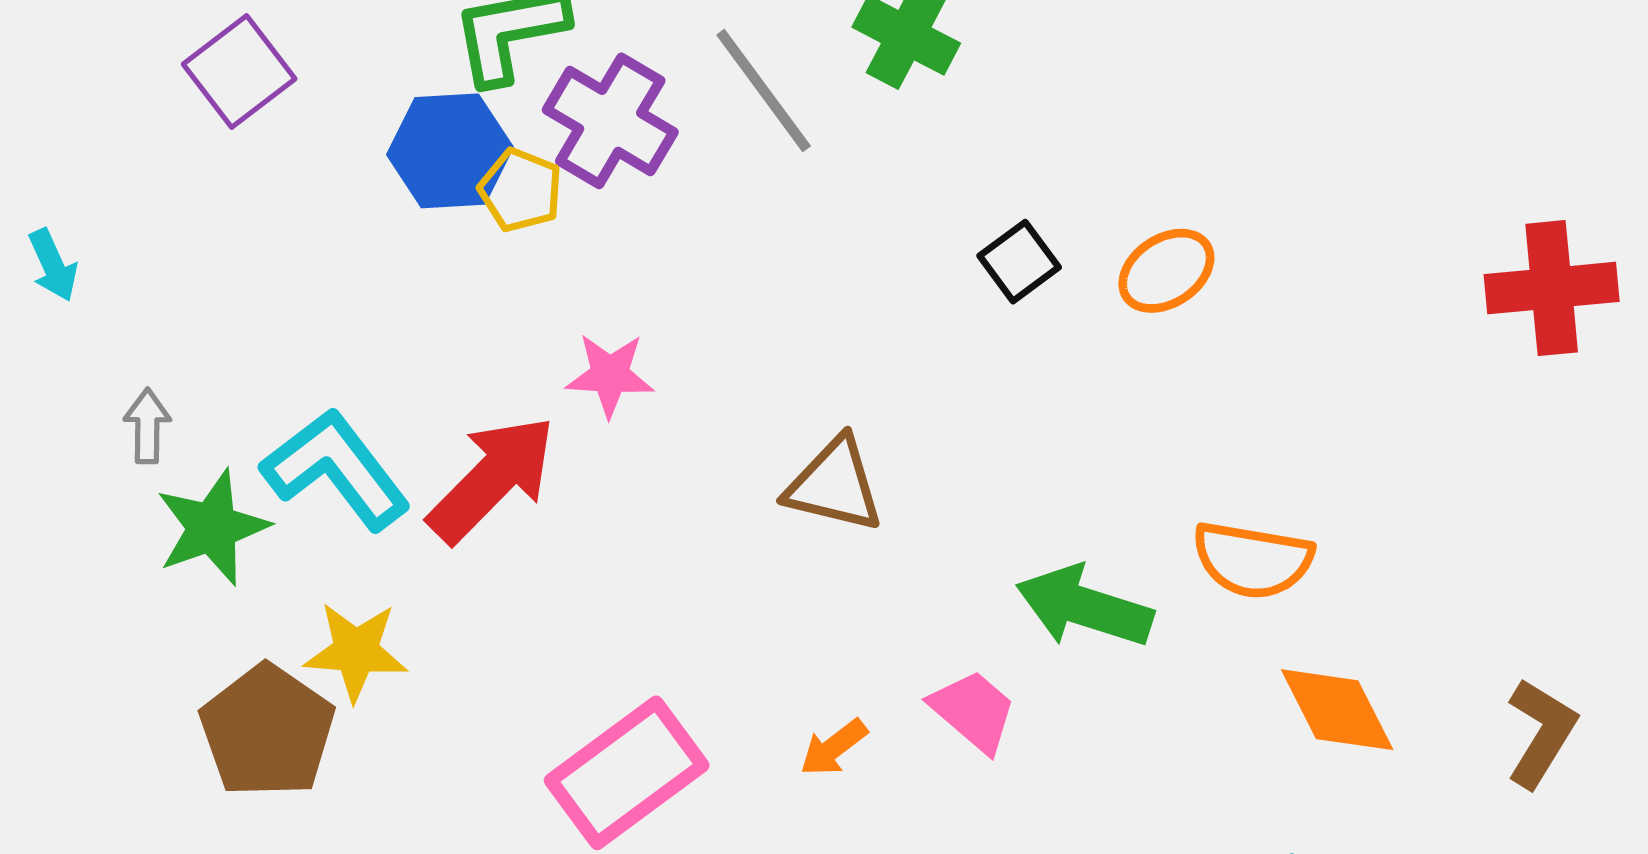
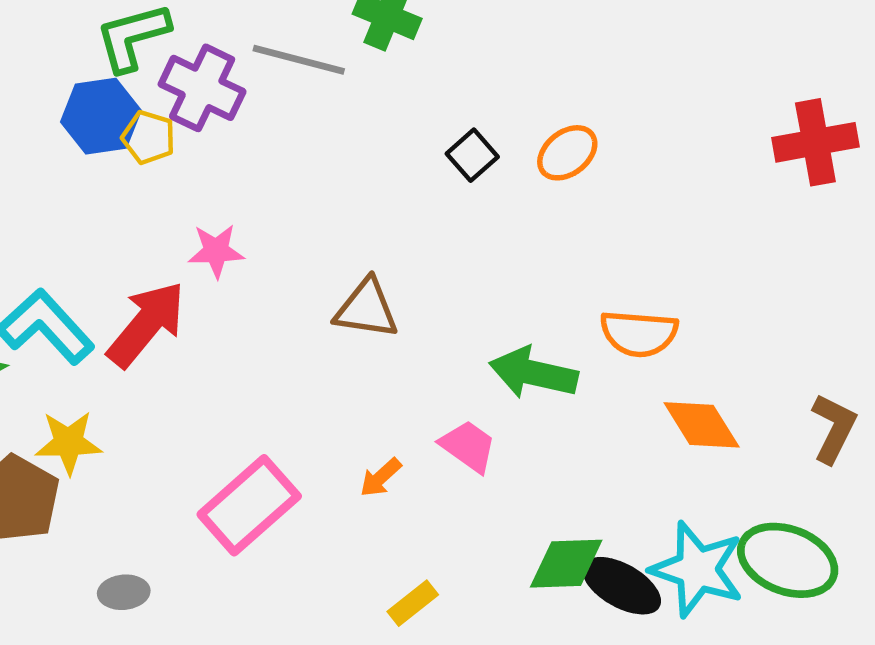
gray line: (764, 91) -> (299, 60), turned -34

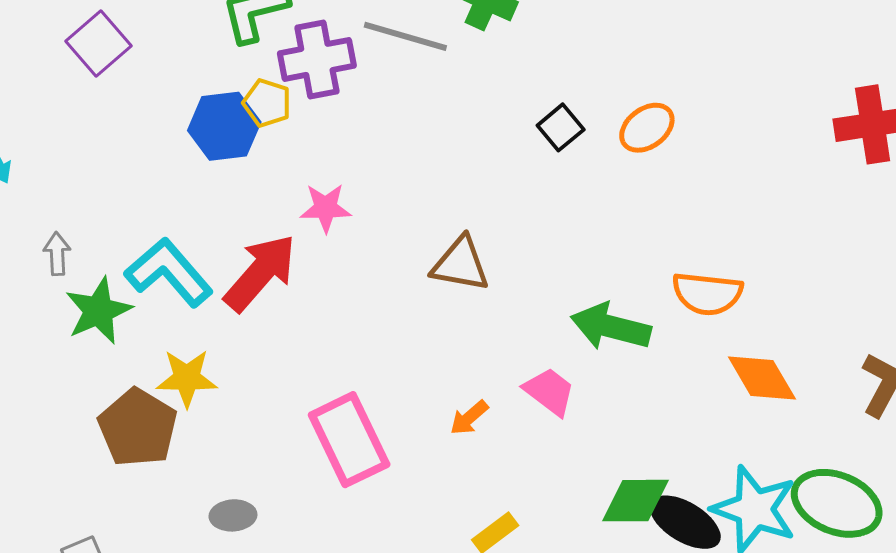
purple cross: (202, 88) -> (317, 59), turned -38
blue hexagon: (101, 116) -> (224, 126), moved
pink rectangle: (249, 505) -> (349, 440), turned -76

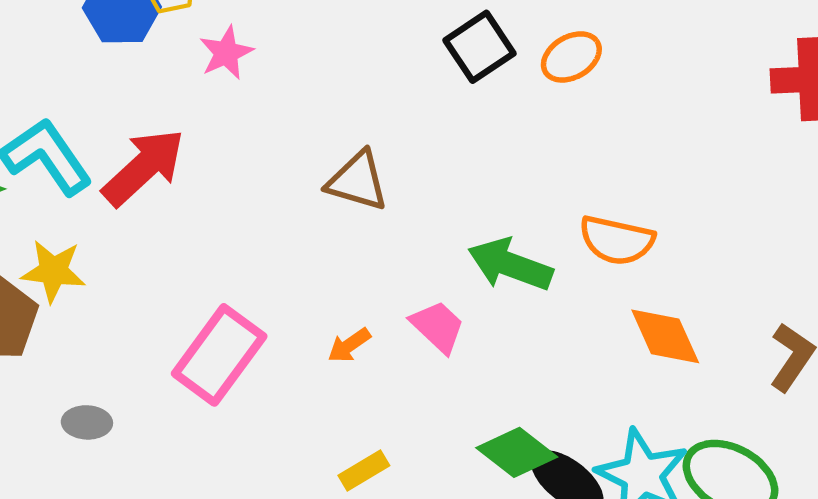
black square: (561, 127) -> (480, 47), size x1.4
pink star: (326, 208) -> (226, 53), moved, turned -30
pink rectangle: (349, 440) -> (219, 355), turned 56
green diamond: (635, 501) -> (517, 452), turned 32

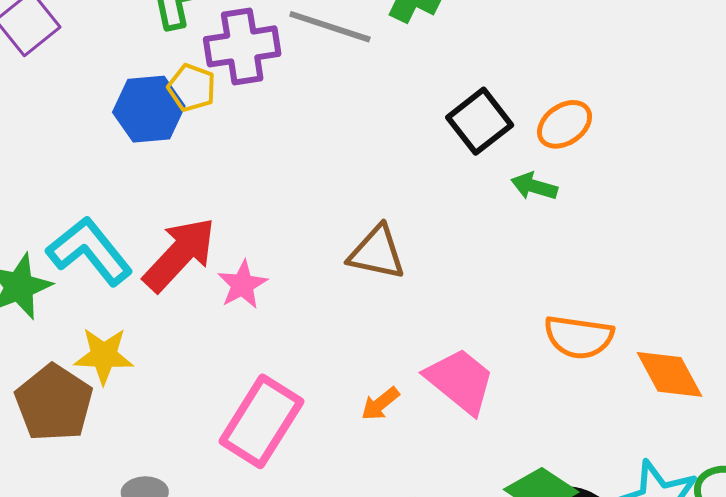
pink star: (226, 53) -> (242, 285), moved
orange semicircle: (617, 240) -> (579, 337), moved
green arrow: (510, 265) -> (534, 186), moved, size x0.6
pink trapezoid: (438, 327) -> (460, 381), size x1.4

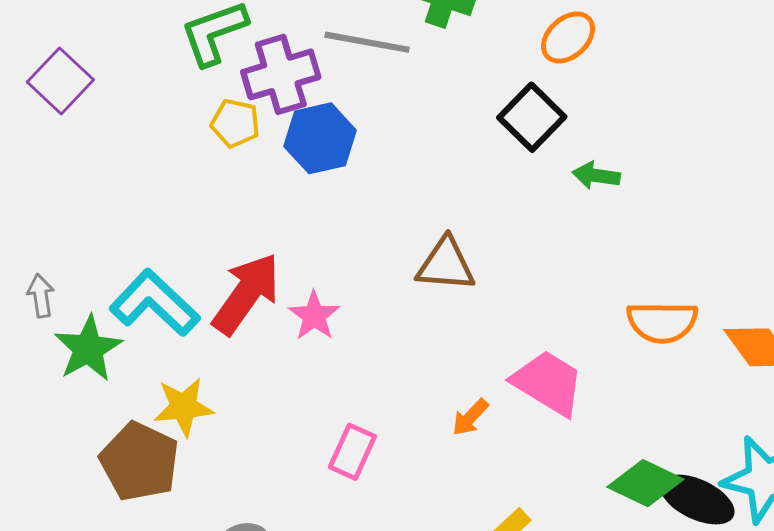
blue hexagon: (149, 109) -> (320, 138), moved
orange ellipse: (565, 124) -> (568, 38), moved
pink rectangle: (261, 421) -> (352, 452), size x0.6

